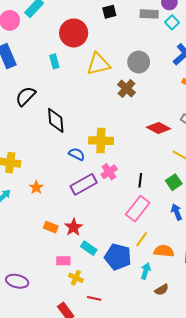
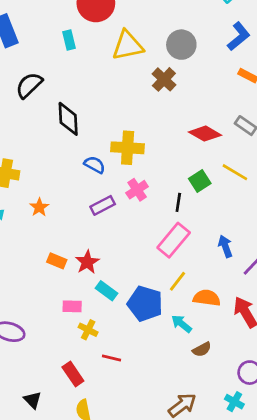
green square: (174, 182) -> (200, 181), moved
purple rectangle: (84, 184) -> (103, 205), size x0.7
cyan arrow: (146, 271) -> (181, 324), turned -70

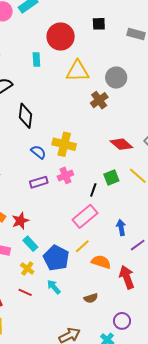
cyan arrow: (181, 324) -> (54, 287), moved
yellow cross: (88, 330) -> (27, 268), moved

